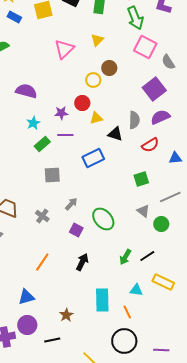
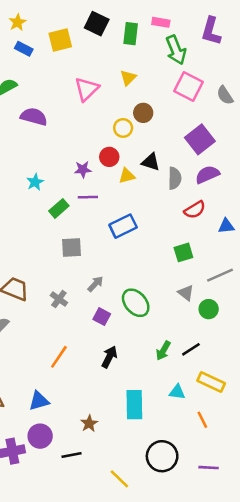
gray semicircle: (168, 62) -> (225, 95), moved
purple semicircle: (26, 91) -> (34, 117), moved
cyan star: (33, 123) -> (35, 182), moved
black triangle: (115, 134) -> (151, 162), moved
orange line: (127, 312) -> (202, 420), moved

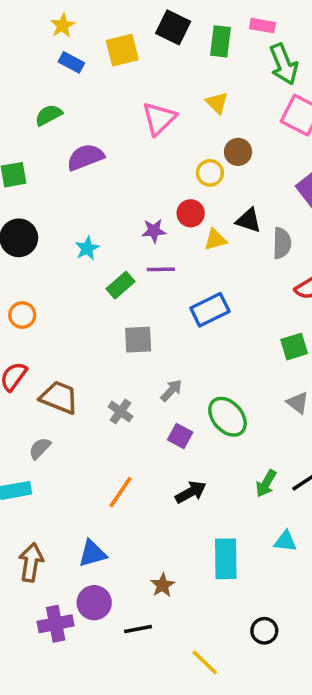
yellow triangle: (128, 78) -> (217, 103), turned -30
purple semicircle: (34, 117) -> (85, 157), turned -36
black arrow: (109, 357) -> (191, 492), turned 35
black circle: (162, 456) -> (264, 631), size x0.6

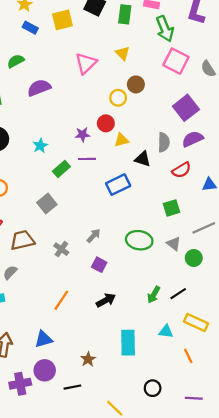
black triangle: (249, 220) -> (143, 159), moved
gray square: (138, 340) -> (47, 203), moved, turned -36
brown trapezoid: (59, 397) -> (22, 240), turned -35
green ellipse: (227, 417) -> (139, 240), moved, turned -40

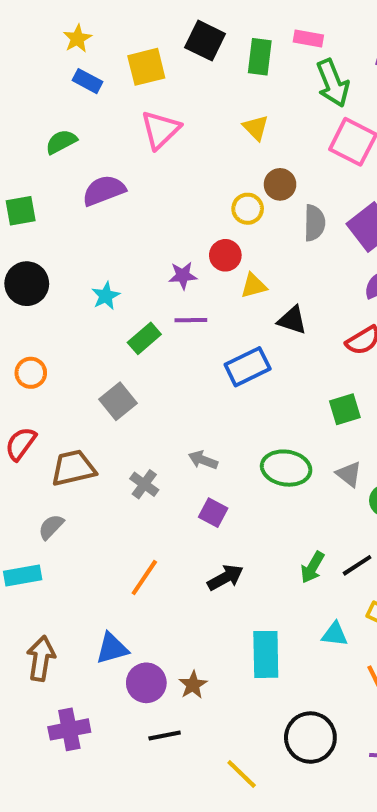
pink triangle: (86, 63) -> (160, 130), moved
gray semicircle: (164, 142) -> (314, 223), moved
gray arrow: (94, 236) -> (203, 460), turned -112
purple circle: (45, 370) -> (146, 683), moved
black circle: (153, 388) -> (310, 738), size x1.6

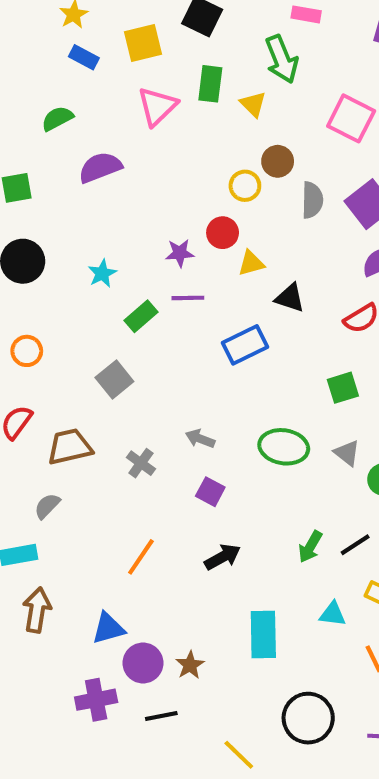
green rectangle: (260, 57) -> (210, 84), moved
green arrow: (333, 83) -> (282, 59), moved
brown arrow: (41, 659) -> (37, 610), moved
purple cross: (69, 729) -> (96, 700), moved

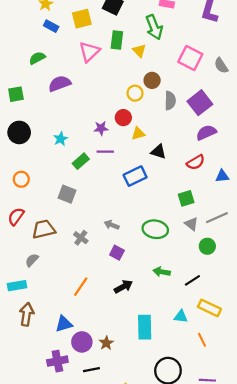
gray square: (114, 380) -> (67, 194), turned -30
gray triangle: (347, 453) -> (191, 224), moved
green arrow: (310, 547) -> (162, 272), moved, turned 70

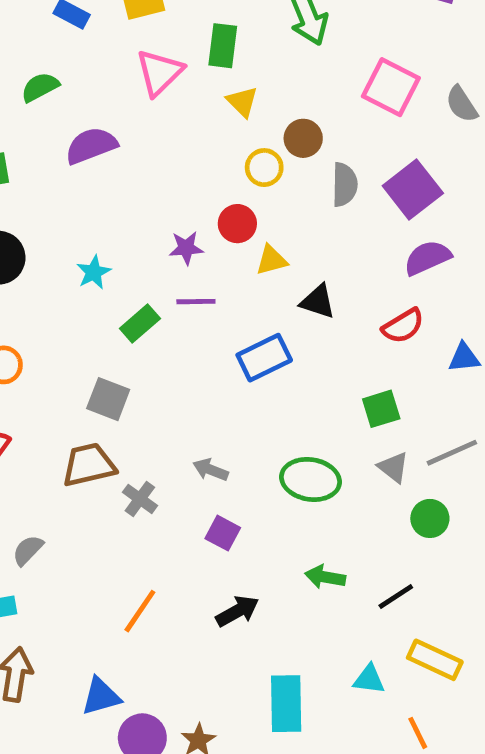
yellow triangle: (139, 51) -> (242, 102), moved
brown trapezoid: (44, 229) -> (89, 465), moved

